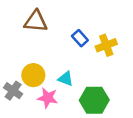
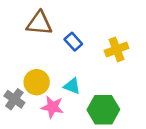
blue rectangle: (80, 38) -> (73, 42), moved

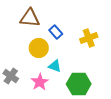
yellow circle: (37, 82) -> (39, 48), moved
pink star: (52, 107) -> (40, 82), turned 30

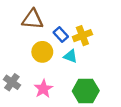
yellow cross: (89, 38) -> (82, 36), moved
cyan triangle: (55, 66) -> (71, 56), moved

